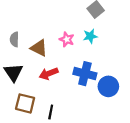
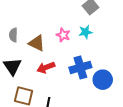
blue cross: (85, 74) -> (80, 67), turned -30

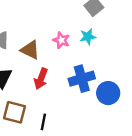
red arrow: (46, 67) -> (41, 79), turned -48

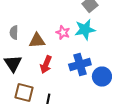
cyan star: (88, 37) -> (85, 30), size x1.5
brown triangle: (30, 50) -> (37, 41), turned -30

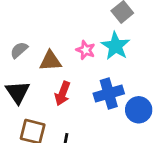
cyan star: (85, 30) -> (116, 46), turned -30
gray semicircle: (14, 33) -> (19, 50), turned 48

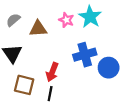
red arrow: (63, 94) -> (52, 72), moved

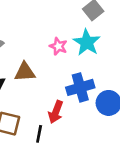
brown triangle: (38, 29) -> (25, 72), moved
red arrow: (52, 72) -> (56, 112), moved

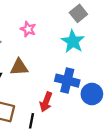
pink star: (58, 46) -> (28, 29), moved
blue cross: (80, 87) -> (67, 81), turned 30

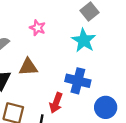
blue circle: (92, 94) -> (106, 107), moved

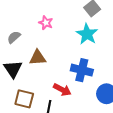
red arrow: (56, 103) -> (62, 90), turned -84

